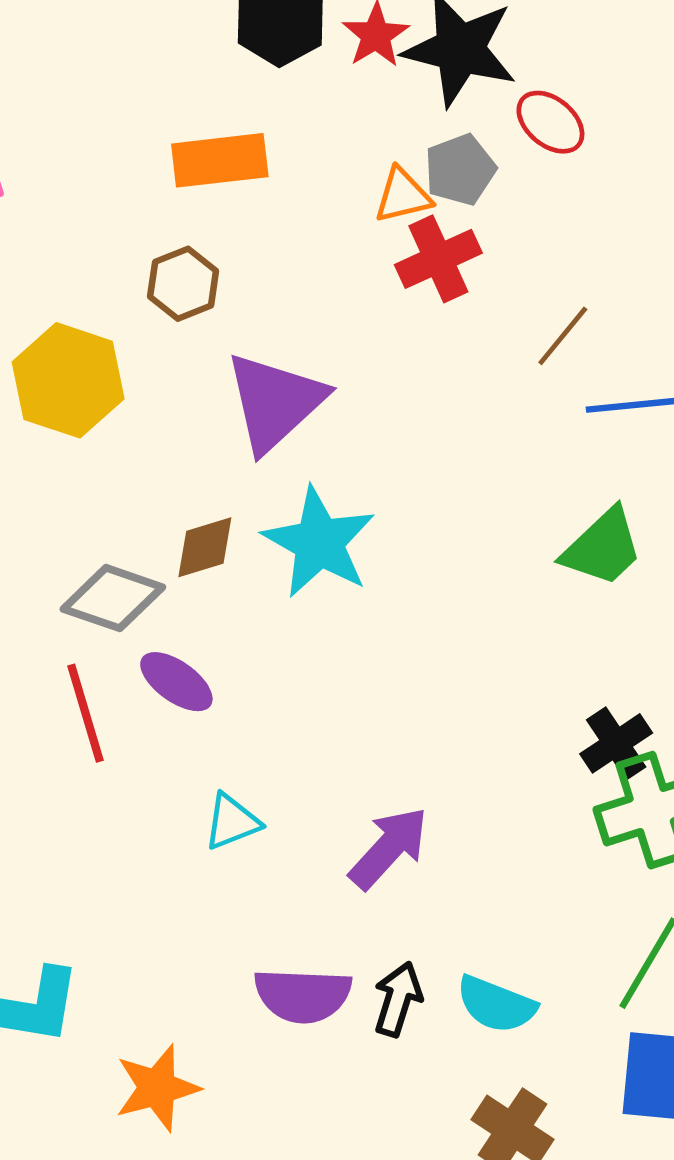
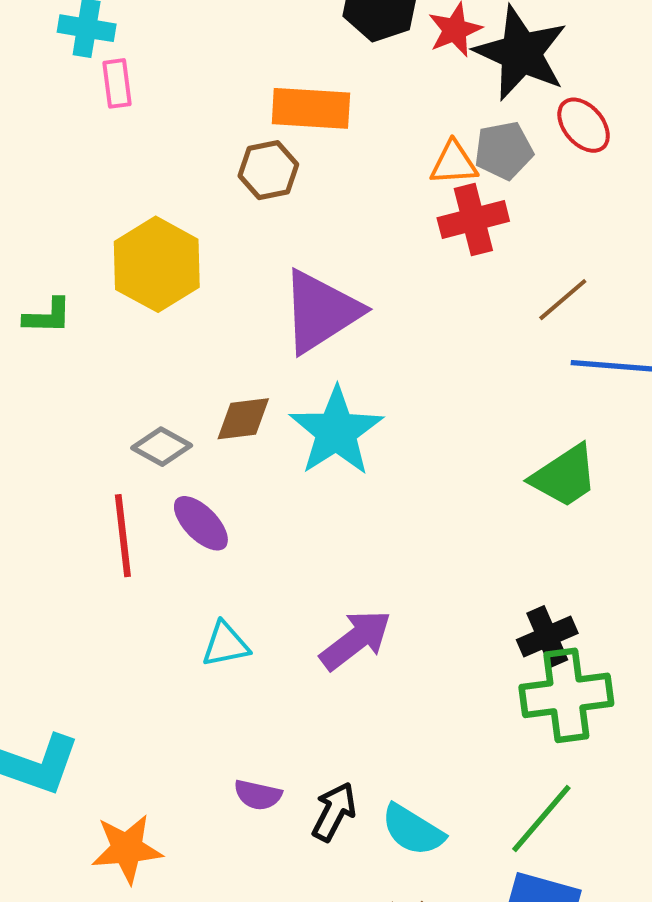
brown hexagon: (183, 284) -> (268, 170), moved
gray diamond: (113, 598) -> (162, 447), size x0.7
purple arrow: (389, 848) -> (356, 640), moved
purple semicircle: (303, 995) -> (258, 795), size x0.6

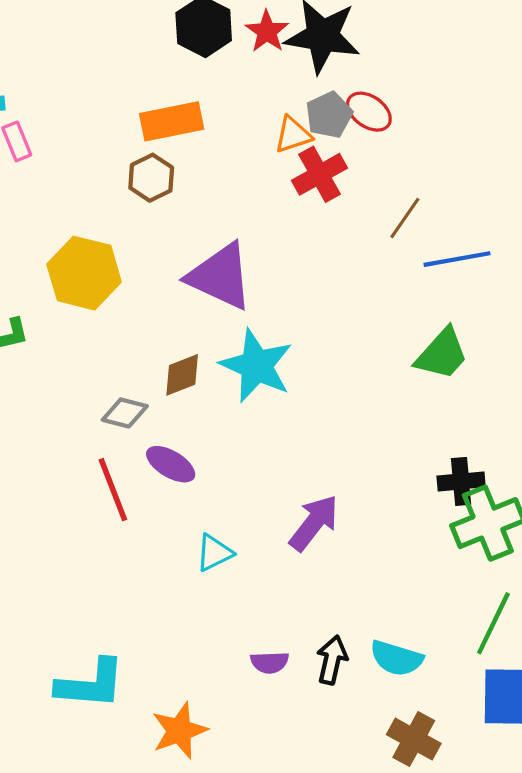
red ellipse: (584, 125) -> (369, 112), moved
purple triangle: (321, 312) -> (220, 276), turned -48
black cross: (547, 636) -> (461, 481), turned 33

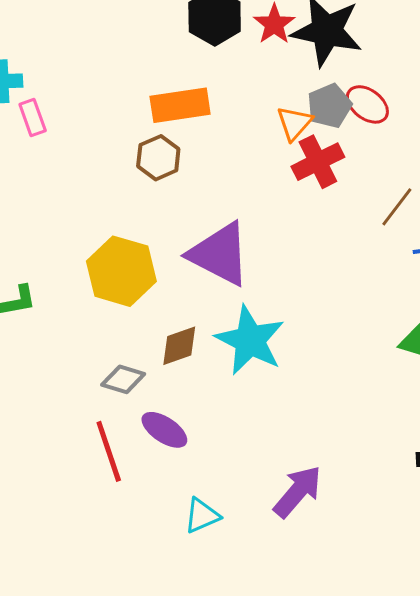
orange triangle: (293, 135) -> (294, 123), turned -33
yellow hexagon: (84, 273) -> (121, 271), moved

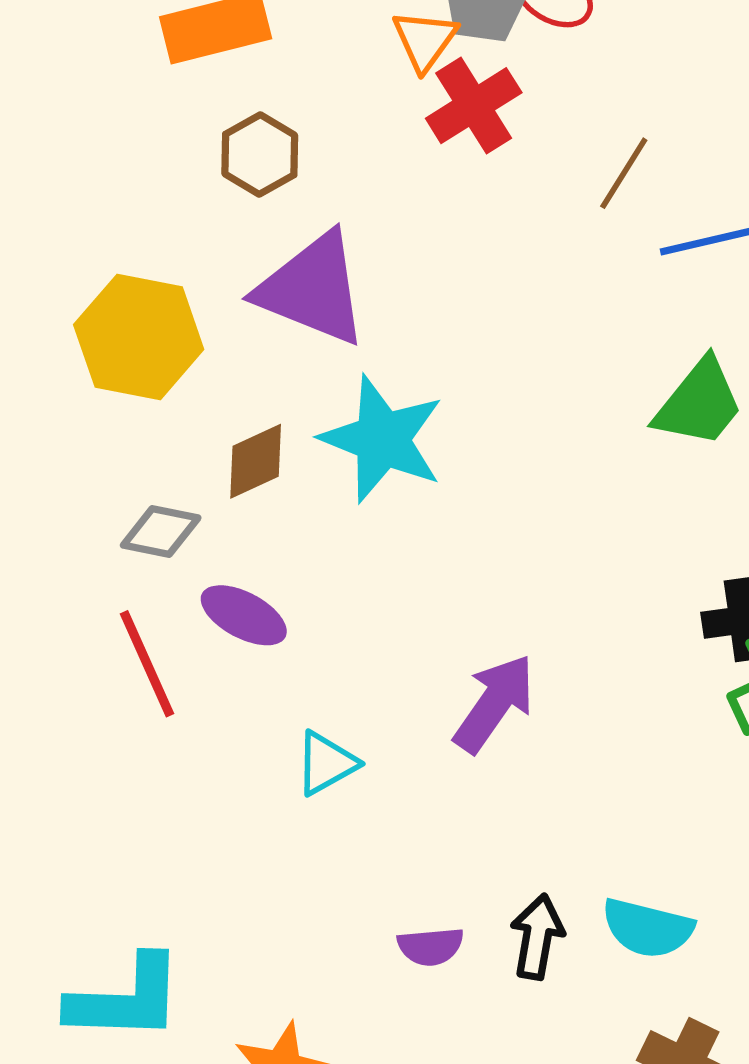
brown hexagon: (158, 158) -> (260, 155), moved

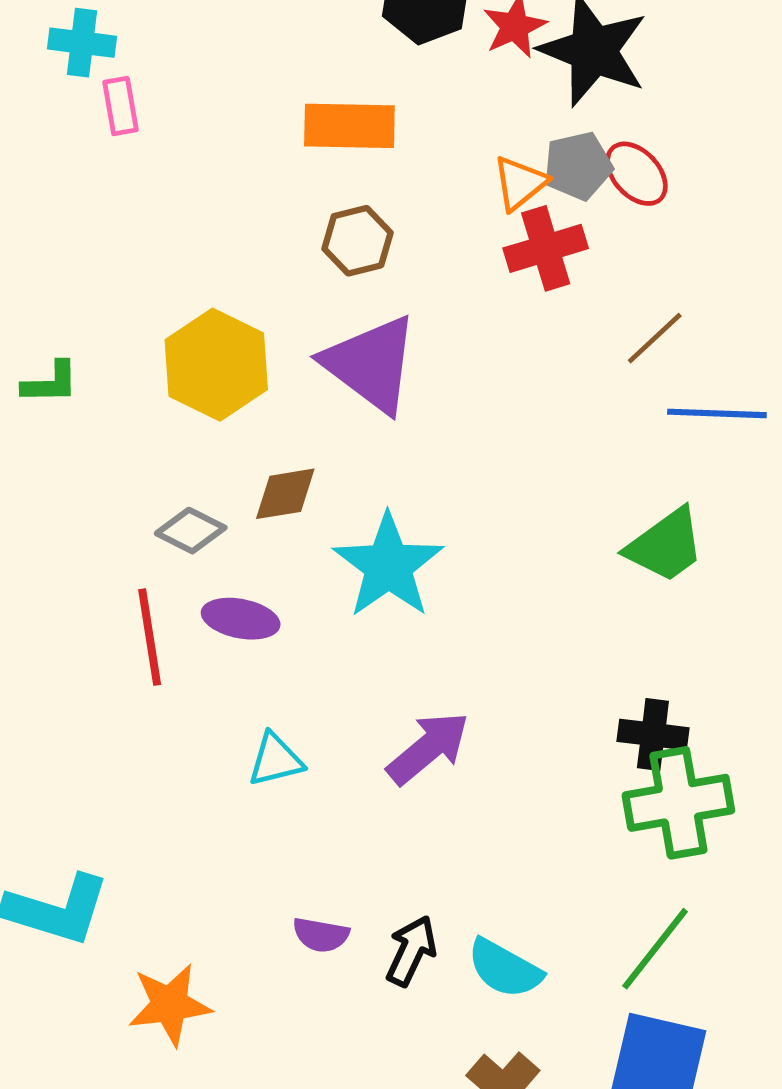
cyan star: (382, 439) -> (388, 566), moved
purple ellipse: (244, 615) -> (241, 619), turned -32

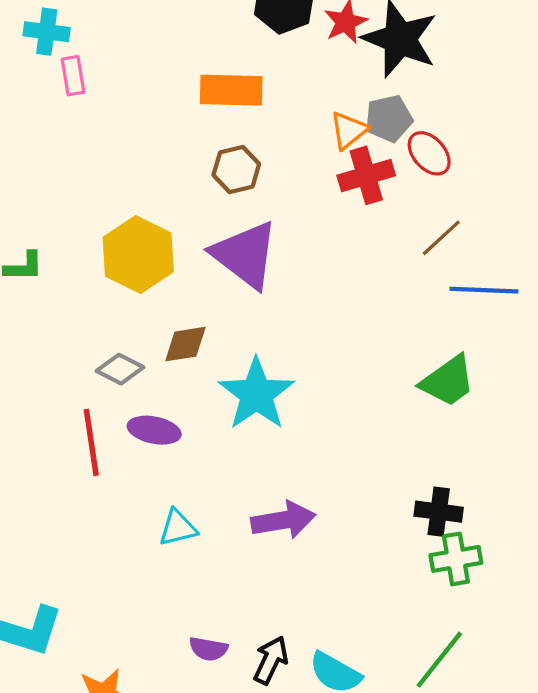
red ellipse: (636, 174) -> (429, 153), moved
purple arrow: (428, 748) -> (283, 520), turned 30
green cross: (678, 803) -> (456, 559), size x0.7

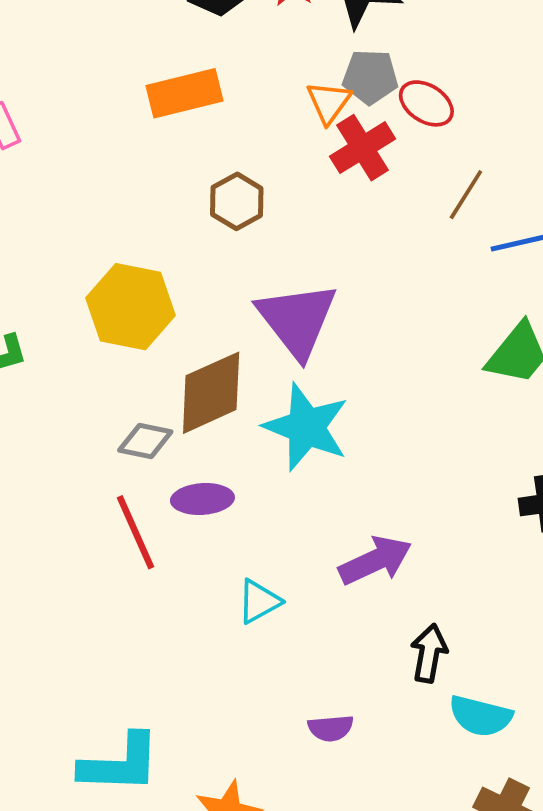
gray pentagon: (389, 119) -> (370, 77), turned 30
brown hexagon: (236, 170) -> (237, 201), moved
purple triangle: (245, 255) -> (297, 320), moved, turned 30
brown diamond: (185, 344) -> (211, 393), size x1.6
black arrow: (271, 660) -> (429, 653), moved

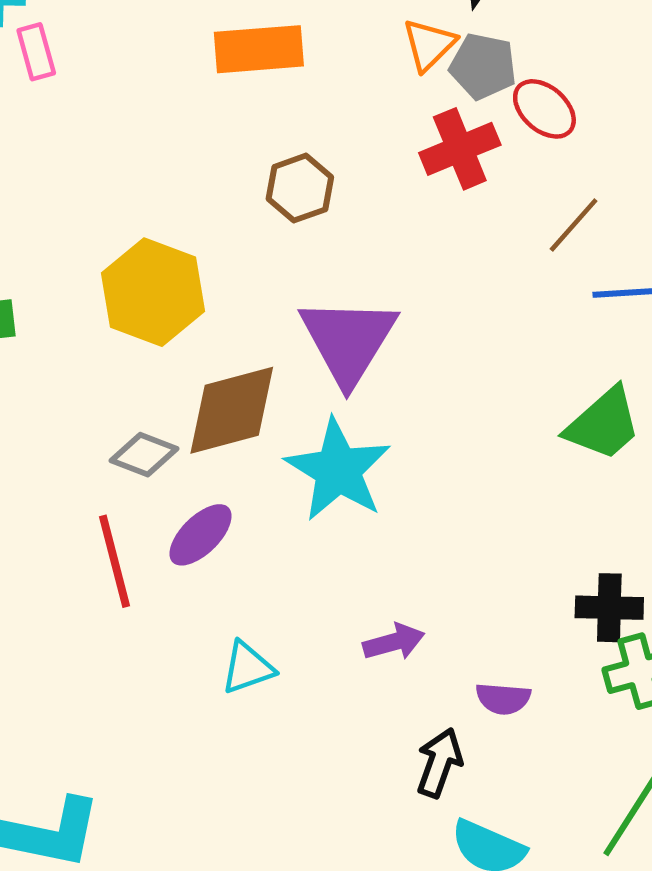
orange triangle: (329, 102) -> (429, 45), moved
purple ellipse: (202, 499) -> (201, 535), turned -50
purple arrow: (375, 560) -> (394, 642), size x0.7
purple semicircle: (331, 728) -> (503, 699), moved

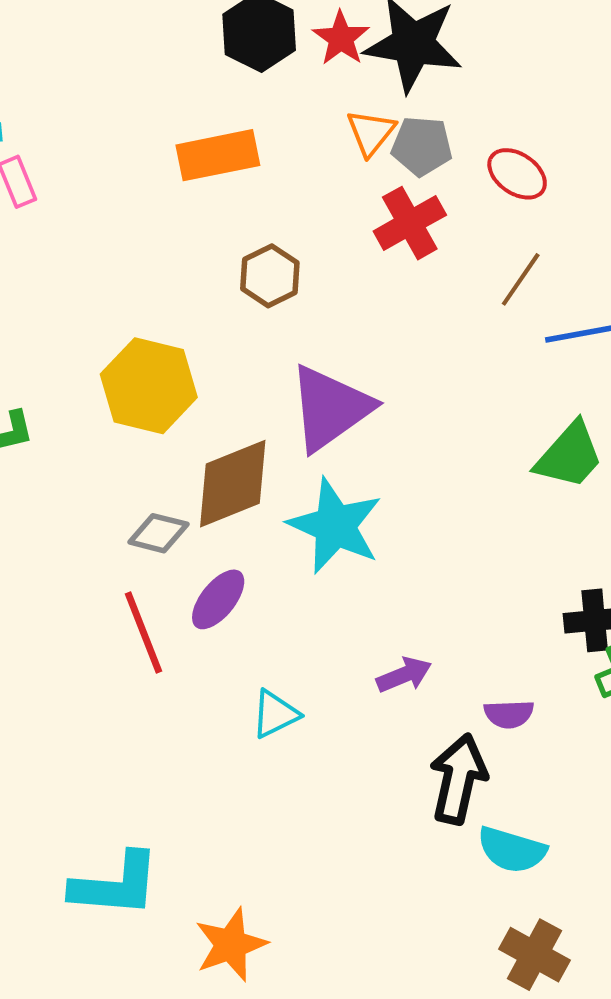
red ellipse: (544, 109) -> (517, 174), moved
purple triangle: (348, 340) -> (330, 408), turned 30
black arrow: (439, 763) -> (458, 779), size x1.4

